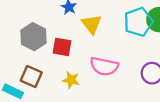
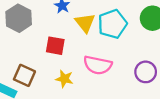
cyan pentagon: (138, 22) -> (112, 24), moved
gray hexagon: (33, 37) -> (19, 18), moved

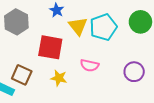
red square: (55, 46) -> (50, 47), size x1.4
pink semicircle: (98, 65) -> (90, 65), size x0.7

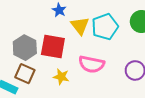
gray hexagon: (16, 22) -> (25, 48), moved
pink semicircle: (90, 65) -> (91, 64), size x1.4

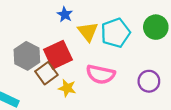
red square: (53, 47) -> (58, 55), turned -35
brown square: (25, 74) -> (46, 73), moved, turned 30

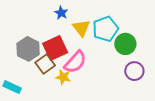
green circle: (156, 27) -> (125, 44), moved
pink semicircle: (101, 74) -> (75, 62), moved, turned -60

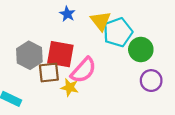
yellow triangle: (81, 28) -> (101, 21), moved
red square: (55, 48) -> (60, 54), turned 35
brown square: (45, 64) -> (49, 72), turned 30

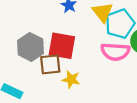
pink semicircle: (83, 70) -> (115, 52), moved, turned 52

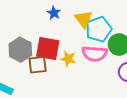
yellow star: (71, 79) -> (68, 59), moved

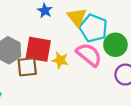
cyan pentagon: (99, 29) -> (93, 28), turned -30
pink semicircle: (95, 54) -> (89, 55), turned -145

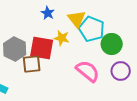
pink semicircle: (89, 55) -> (88, 71), moved
yellow star: (60, 60) -> (62, 38), moved

